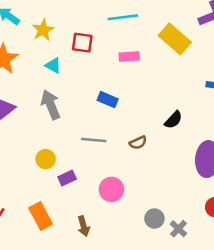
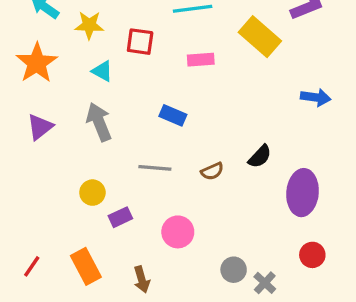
yellow star: (43, 30) -> (89, 25), turned 30
black semicircle: (173, 120) -> (260, 156), moved

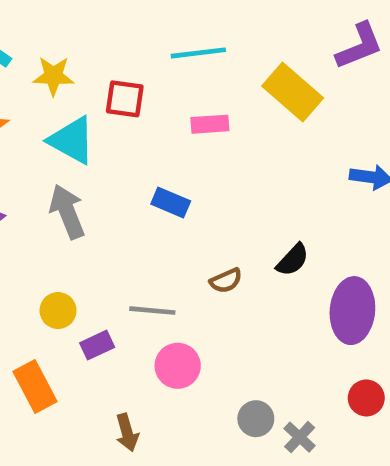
cyan triangle: (102, 71) -> (72, 140), size x1.6
gray line: (155, 168) -> (152, 311), moved
orange rectangle: (86, 266) -> (35, 386), moved

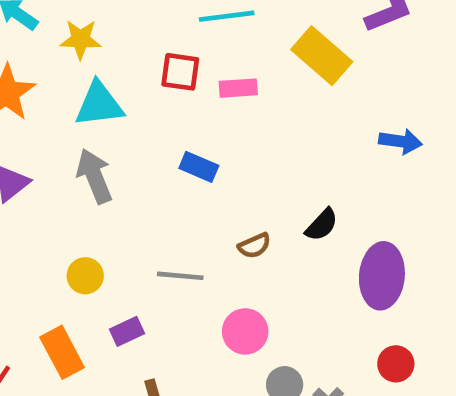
red square: (125, 99) -> (180, 72), moved
cyan triangle: (72, 140) -> (99, 104), turned -36
purple rectangle: (97, 345) -> (127, 331), moved
pink circle: (178, 366) -> (245, 331), moved

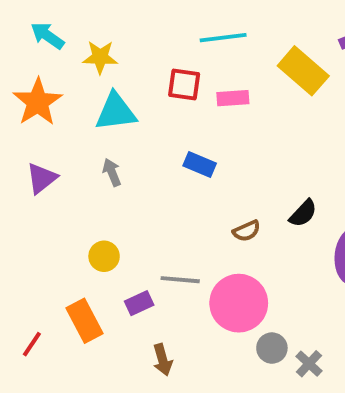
gray arrow: (94, 176) -> (112, 172), size x0.6
gray line: (180, 276) -> (180, 280), moved
pink circle: (245, 331) -> (239, 303), size x1.5

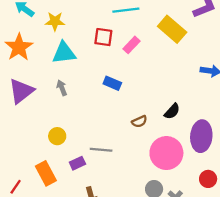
pink rectangle: (233, 98) -> (132, 45), turned -42
purple triangle: (42, 178) -> (21, 91), size x1.4
pink circle: (239, 303) -> (166, 153), moved

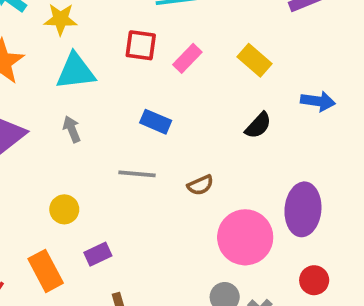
yellow rectangle: (172, 29) -> (254, 60), moved, size x0.7
black semicircle: (172, 111) -> (258, 125), moved
gray line: (101, 150) -> (137, 174), moved

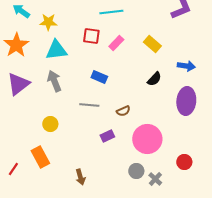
gray arrow: (72, 129) -> (54, 81), size x1.5
purple ellipse: (303, 209) -> (186, 101), moved
purple rectangle: (98, 254) -> (107, 136), moved

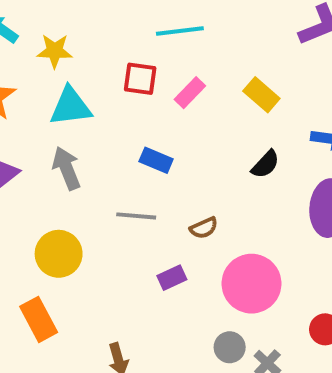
yellow circle: (50, 124) -> (59, 254), size x1.5

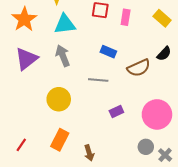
pink rectangle: (190, 93) -> (126, 17), turned -35
brown semicircle: (204, 228) -> (139, 68), moved, size x1.6
orange rectangle: (39, 319) -> (60, 140), moved, turned 55

